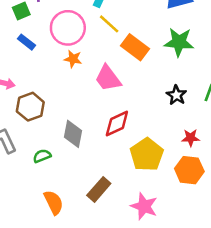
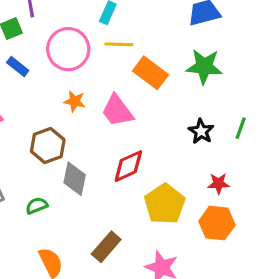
yellow line: (109, 24) -> (119, 44), turned -40
orange star: (73, 59) -> (75, 101), moved
brown hexagon: (30, 107) -> (48, 146), moved

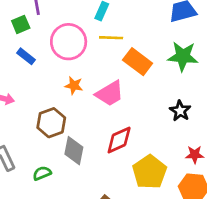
pink trapezoid: (117, 111) -> (110, 93), turned -84

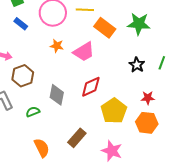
brown hexagon: (51, 123) -> (23, 76), moved

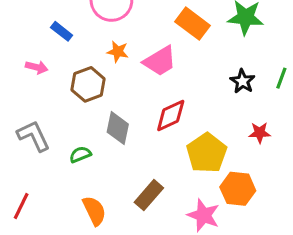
blue rectangle: (21, 24) -> (62, 31), moved
brown hexagon: (23, 76) -> (88, 84), moved
orange hexagon: (147, 123) -> (238, 189), moved

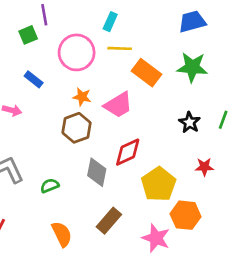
brown hexagon: (88, 84) -> (77, 128), moved
gray diamond: (118, 128) -> (97, 172), moved

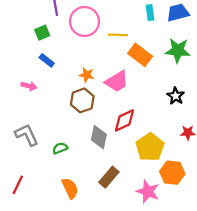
cyan rectangle: (110, 22) -> (150, 13), moved, turned -32
green square: (28, 35) -> (42, 33), moved
pink circle: (77, 52) -> (84, 22), moved

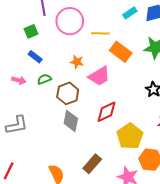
cyan rectangle: (150, 13) -> (130, 13), turned 64
orange star: (87, 75) -> (77, 62), moved
gray L-shape: (27, 135) -> (17, 125), turned 105
gray diamond: (99, 137) -> (71, 121), moved
green semicircle: (60, 148) -> (44, 79), moved

